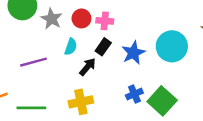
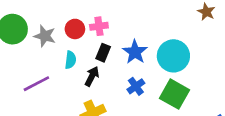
cyan circle: (172, 46) -> (173, 56), moved
blue cross: (134, 94) -> (136, 86), moved

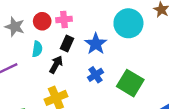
cyan circle: (173, 56) -> (128, 23), moved

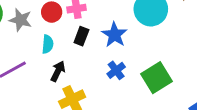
black arrow: (56, 65) -> (58, 71), moved
green square: (130, 83) -> (156, 78), turned 30

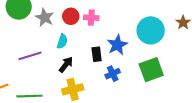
black rectangle: (81, 36) -> (97, 54), moved, turned -40
green square: (156, 78) -> (151, 70), moved

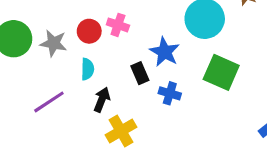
pink cross: (91, 18) -> (118, 25), turned 32
green square: (151, 70) -> (221, 72), turned -30
blue cross: (113, 74) -> (170, 93), turned -32

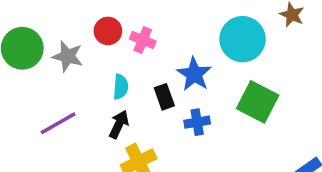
red circle: (89, 31) -> (108, 31), moved
cyan semicircle: (87, 69) -> (121, 87), moved
blue cross: (170, 93) -> (197, 122), turned -30

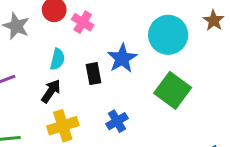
blue cross: (197, 122) -> (117, 121), moved, turned -30

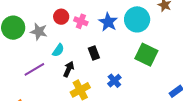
blue star: (122, 58) -> (108, 22), moved
cyan semicircle: (57, 59) -> (58, 50), moved, turned 32

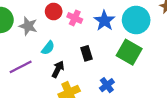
green square: (146, 55) -> (129, 52), moved

